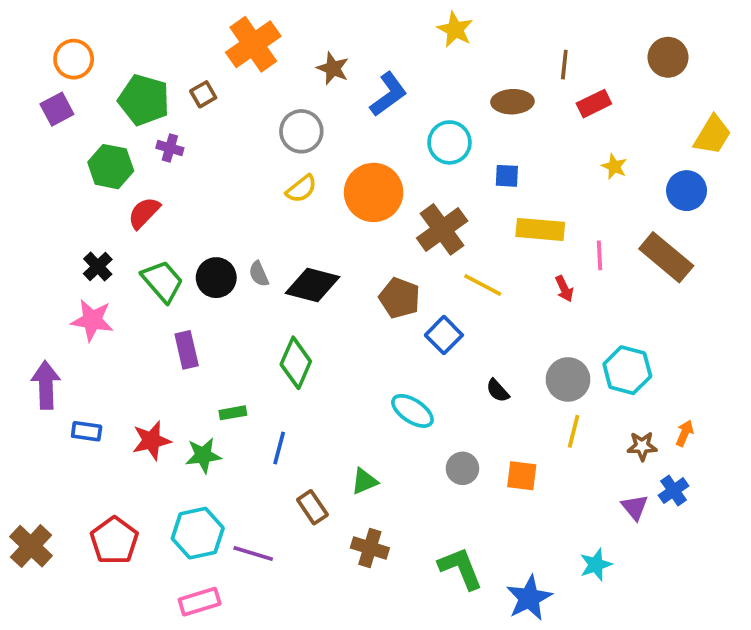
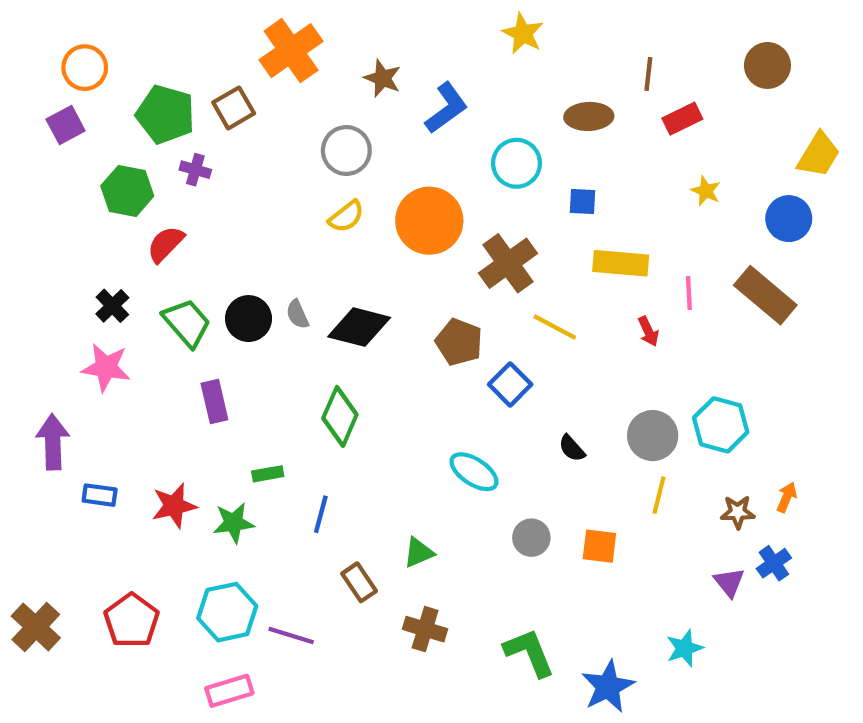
brown square: (203, 94) -> (234, 108), size x1.4

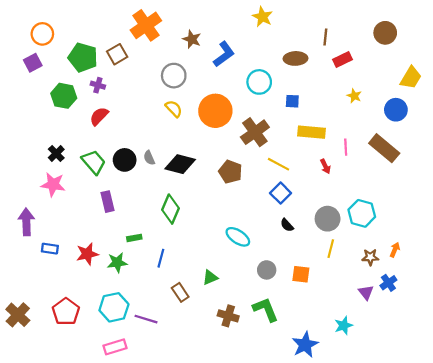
yellow semicircle: (346, 216) -> (174, 109), turned -96
red semicircle: (166, 244) -> (99, 116), moved
blue square: (510, 384) -> (281, 193), moved
brown cross: (425, 629) -> (228, 316), moved
green L-shape: (529, 652) -> (266, 309), moved

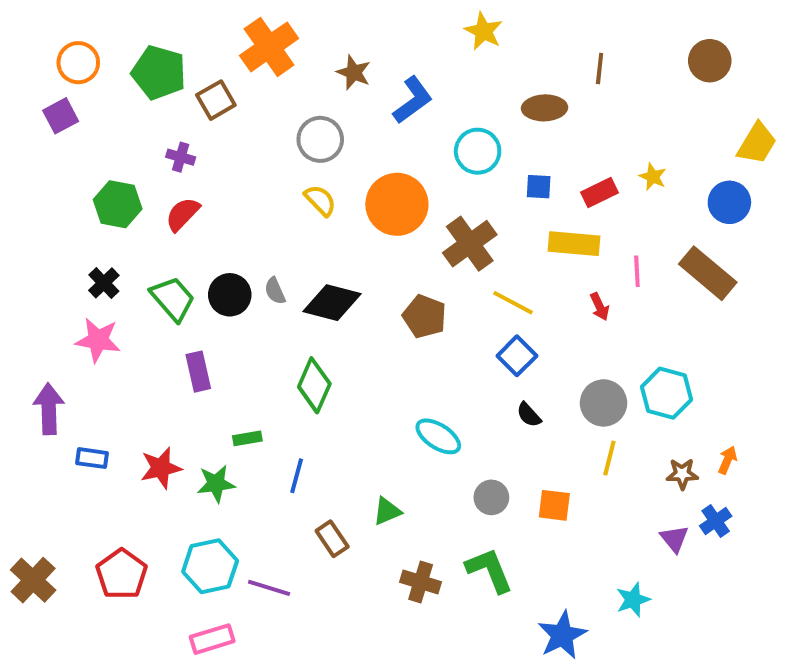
green pentagon: (83, 57) -> (159, 72), moved
red rectangle: (342, 60) -> (600, 192), moved
green hexagon: (64, 96) -> (118, 204), moved

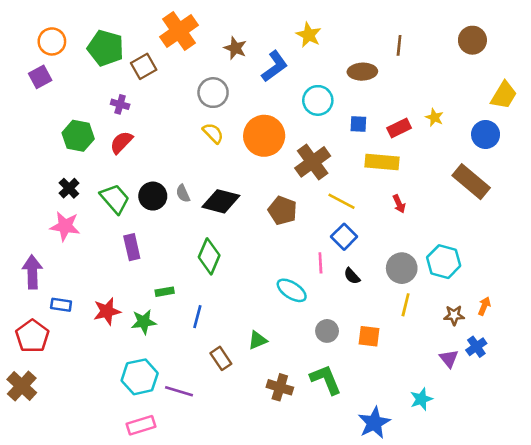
yellow star: (484, 31) -> (309, 35), moved
pink line: (637, 271) -> (320, 263), moved
red pentagon: (122, 574) -> (32, 336), moved

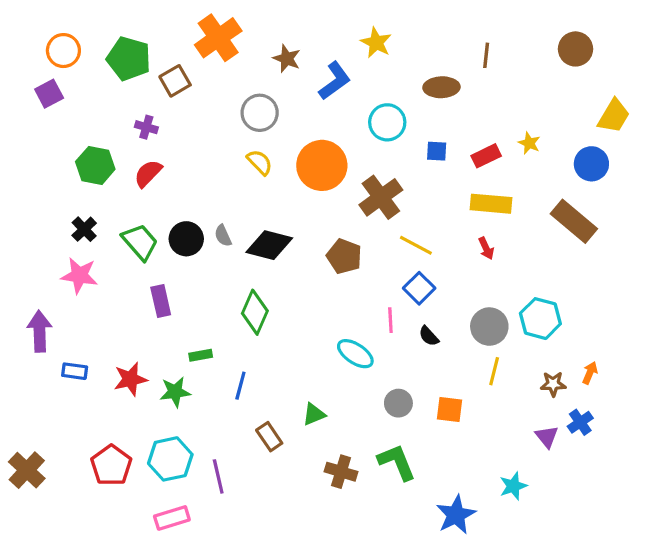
yellow rectangle: (382, 162) -> (491, 204), moved
red pentagon: (32, 336) -> (111, 465), moved
purple line: (179, 391) -> (218, 476), turned 60

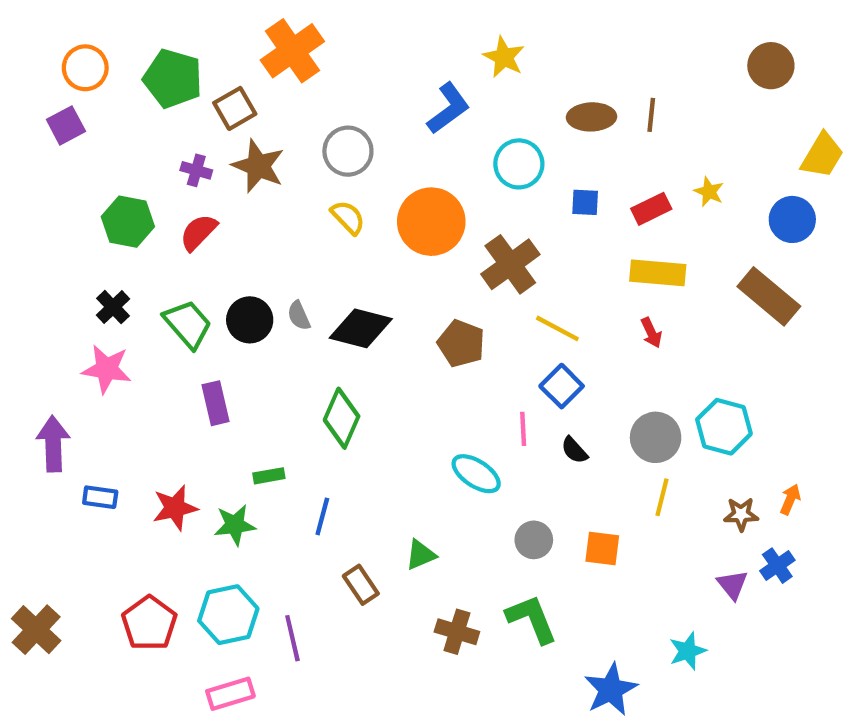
brown line: (486, 55) -> (651, 115), moved
brown star: (287, 59) -> (258, 166), moved, size x1.4

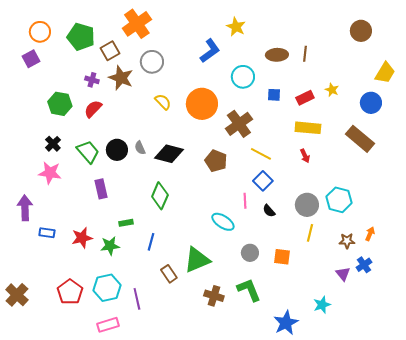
gray circle: (348, 151) -> (152, 62), moved
green triangle: (421, 555) -> (197, 260), size x1.8

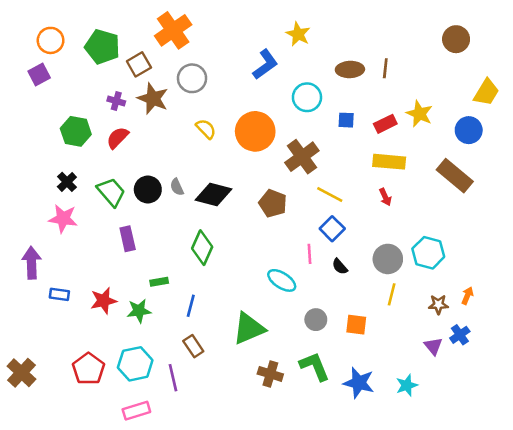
yellow star: (332, 90) -> (419, 114), size x1.5
brown rectangle: (169, 274) -> (193, 346), moved
blue star: (286, 323) -> (359, 383), moved, turned -30

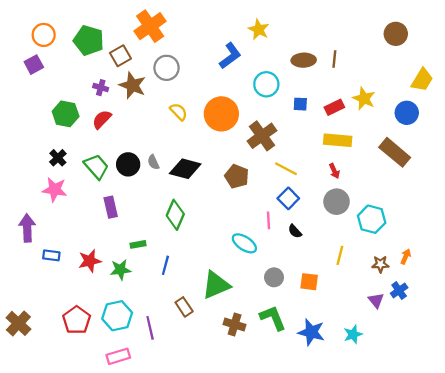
gray circle: (388, 259) -> (337, 202), moved
brown rectangle: (193, 346) -> (184, 307), moved

